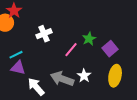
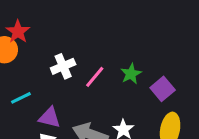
pink line: (71, 50) -> (95, 77), moved
purple triangle: (18, 68) -> (50, 118), moved

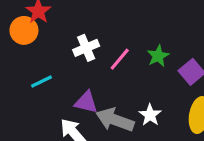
purple triangle: (50, 118) -> (86, 102), moved

